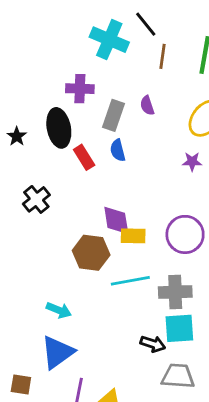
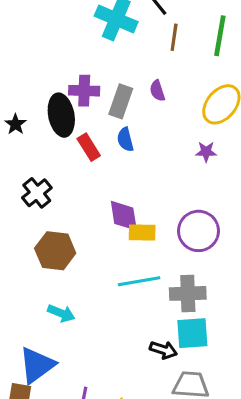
purple cross: (80, 89) -> (84, 91), moved
brown hexagon: (91, 253) -> (55, 251), moved
blue triangle: (57, 352) -> (37, 365), moved

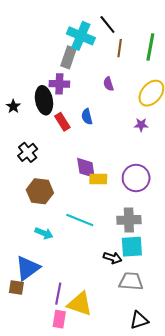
gray rectangle: (121, 101) -> (69, 57), moved
cyan line: (139, 281) -> (80, 220), moved, turned 32

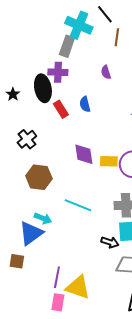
yellow rectangle: (98, 179) -> (109, 161), moved
blue triangle: (28, 268) -> (31, 233), moved
brown square: (16, 287) -> (17, 261), moved

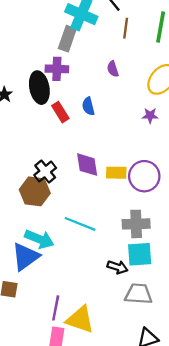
black cross: (27, 139) -> (45, 172), moved
cyan arrow: (43, 218) -> (39, 239), size x1.4

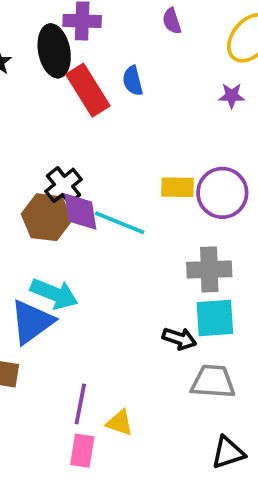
red rectangle: (60, 112) -> (88, 90), size x1.5
purple diamond: (87, 165) -> (80, 212), moved
cyan line: (80, 224) -> (120, 223), moved
yellow triangle: (80, 320) -> (120, 423), size x0.6

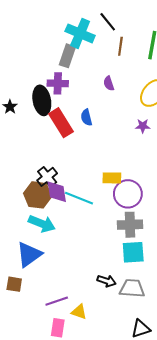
purple circle: (222, 193) -> (128, 194), moved
cyan arrow: (54, 294) -> (42, 224), moved
black arrow: (179, 339) -> (107, 281), moved
purple line: (80, 404) -> (57, 301), turned 60

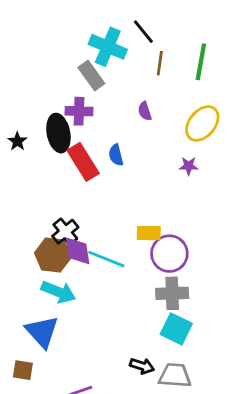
gray rectangle: (67, 56) -> (91, 76), turned -55
cyan square: (133, 252) -> (176, 329), turned 30
blue triangle: (29, 254) -> (42, 332), turned -36

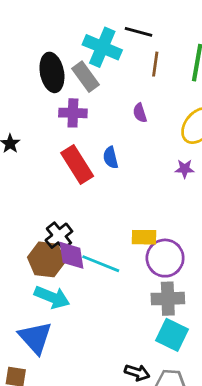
black line: (143, 32) -> (139, 32), turned -36
black ellipse: (58, 133) -> (52, 72), moved

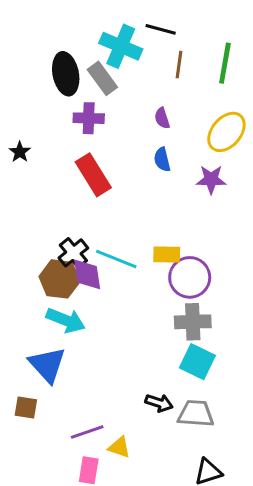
blue semicircle: (111, 158) -> (162, 160), moved
purple star: (185, 169) -> (211, 179), size x1.4
cyan line: (101, 264) -> (116, 259), moved

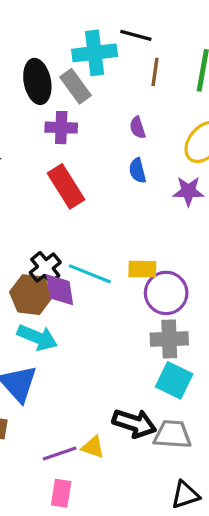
cyan cross: (121, 46) -> (95, 53), turned -30
black arrow: (159, 403) -> (134, 423), size x1.5
yellow triangle: (119, 447) -> (93, 447), moved

